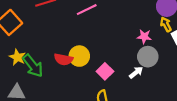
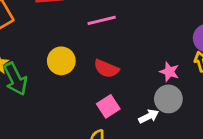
yellow circle: (79, 56) -> (61, 61), moved
red semicircle: (63, 59) -> (106, 69), moved

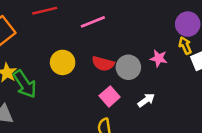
gray circle: (168, 99) -> (128, 67), moved

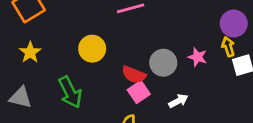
red semicircle: (103, 64) -> (134, 75), moved
green arrow: (25, 84) -> (70, 92), moved

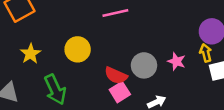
yellow star: (30, 52) -> (30, 54), moved

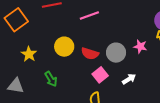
red semicircle: (116, 75) -> (90, 54), moved
green arrow: (55, 90) -> (51, 79), size x0.7

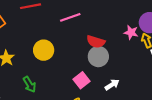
pink star: (140, 46) -> (131, 32), moved
red semicircle: (90, 54) -> (96, 42), moved

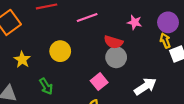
pink star: (131, 32) -> (135, 22), moved
white arrow: (112, 85) -> (145, 86), moved, size x1.5

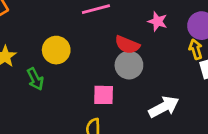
pink square: (99, 82) -> (104, 95), turned 35
green arrow: (46, 86) -> (35, 79), moved

